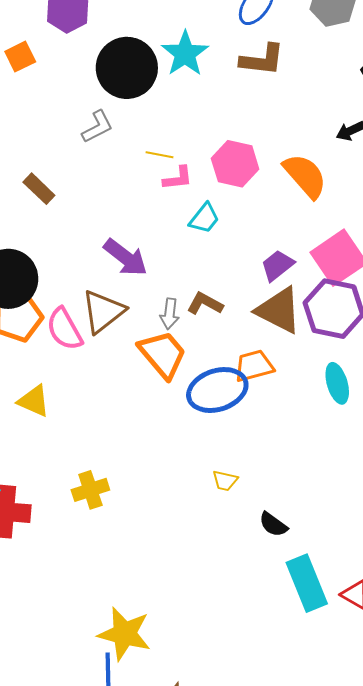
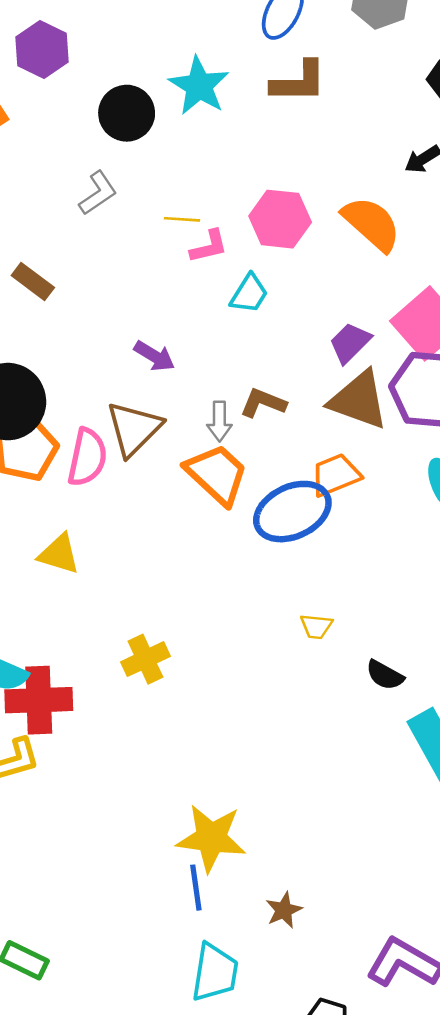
black circle: (127, 68) -> (127, 113), size x0.7
purple arrow: (126, 257) -> (154, 356), size x0.7
pink semicircle: (64, 329) -> (87, 457), turned -132

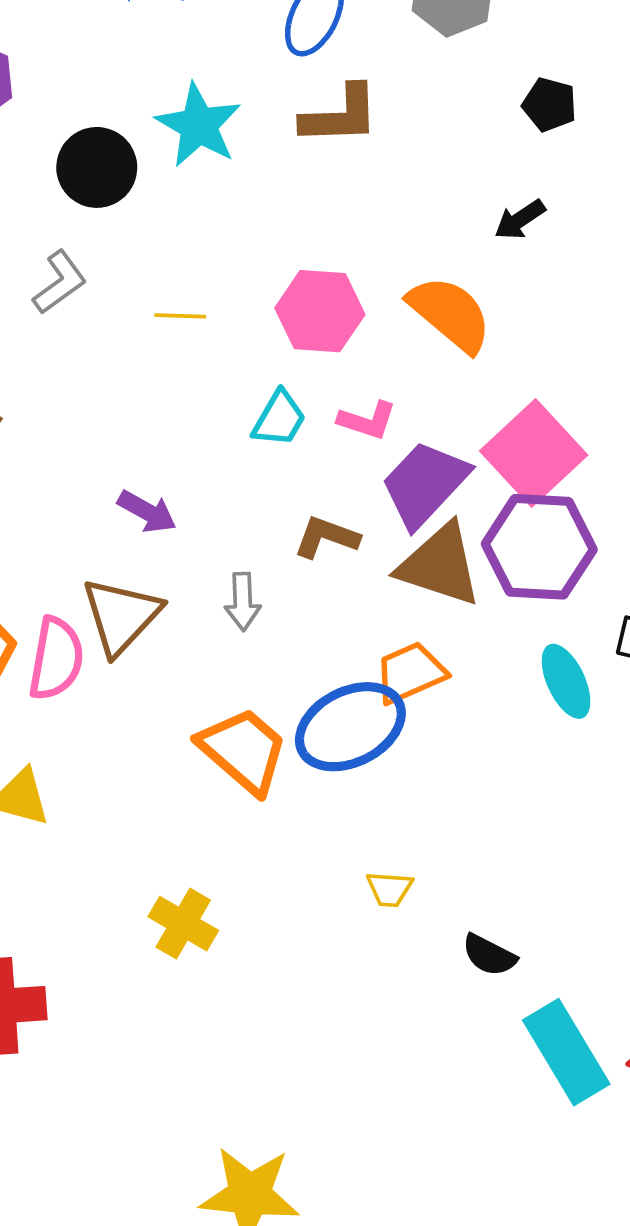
pink L-shape: (209, 246) -> (367, 420), moved, turned 33
purple trapezoid: (350, 343) -> (425, 484), size x1.5
brown L-shape: (263, 403) -> (326, 537), moved
orange trapezoid: (217, 474) -> (243, 750), moved
yellow cross: (145, 659) -> (183, 924), moved, turned -33

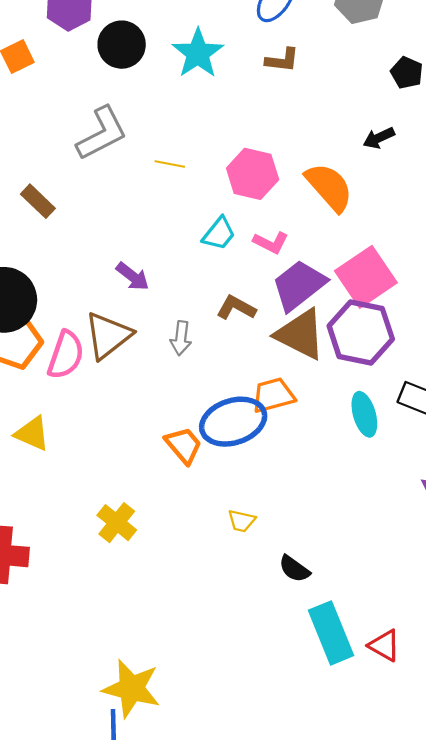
brown L-shape: (340, 115) -> (282, 60), size x0.7
black circle: (97, 167) -> (122, 45), moved
gray L-shape: (60, 282) -> (102, 133), size x1.5
orange trapezoid: (243, 750) -> (183, 445), moved, size x0.7

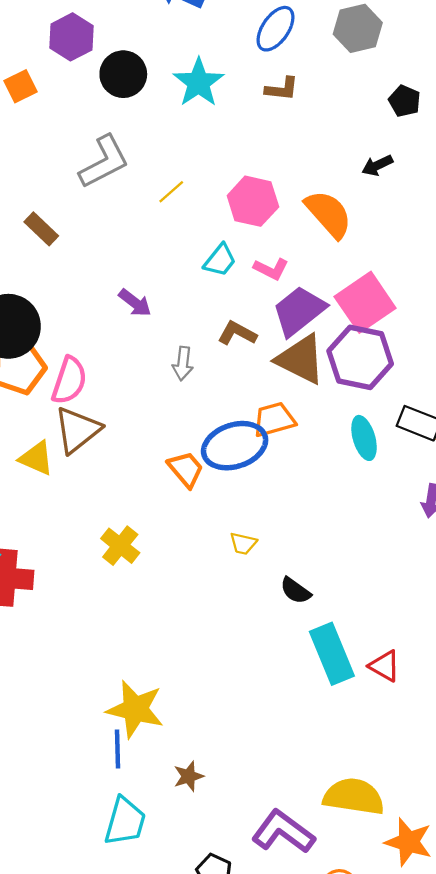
yellow line: (170, 164) -> (171, 192), turned -52
brown triangle: (108, 336) -> (77, 430), moved

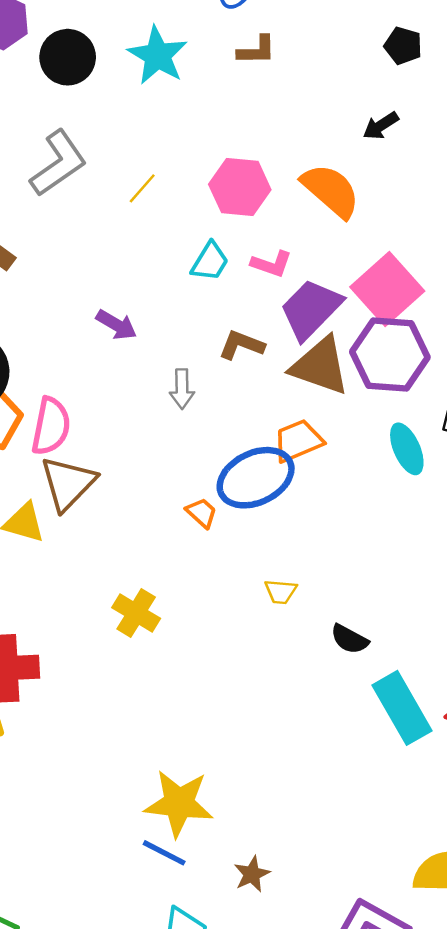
orange trapezoid: (186, 469) -> (202, 513), size x0.7
blue line: (118, 749) -> (164, 853), turned -54

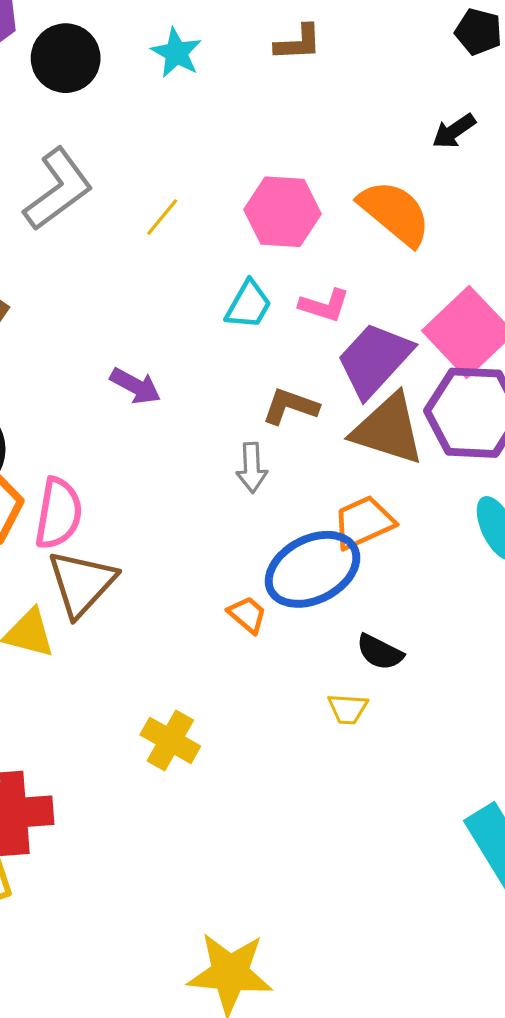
cyan star: (158, 55) -> (176, 53), size x0.7
gray arrow: (182, 389) -> (252, 468), moved
black semicircle: (349, 639) -> (380, 652), moved

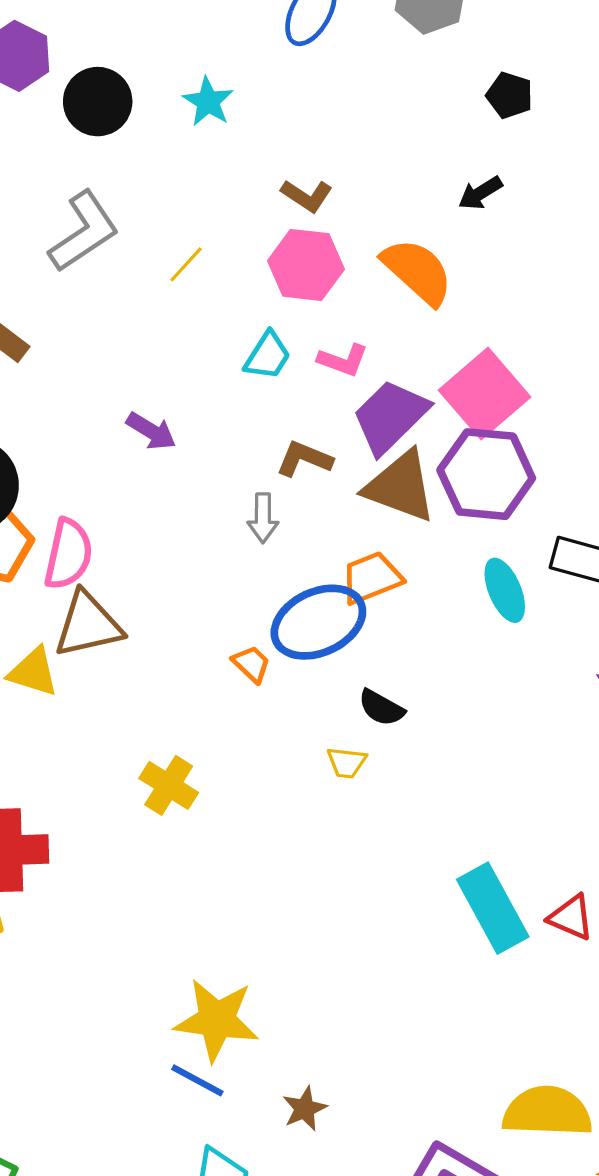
brown L-shape: (298, 43) -> (307, 196), moved, turned 33
brown triangle: (82, 583) -> (88, 625), turned 32

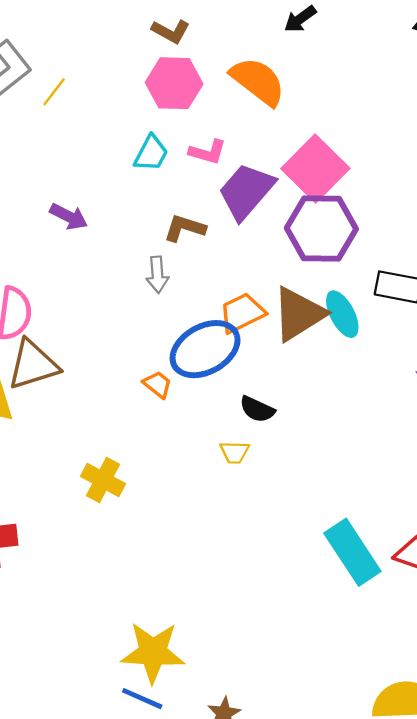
yellow line: (186, 264) -> (54, 92), moved
brown triangle: (400, 486) -> (299, 314), moved, turned -48

